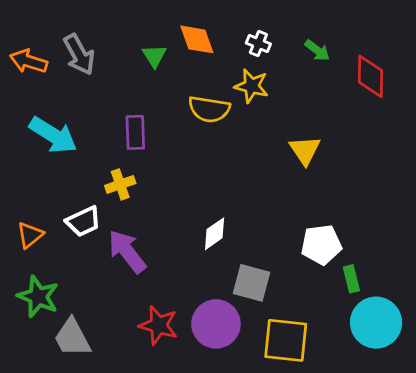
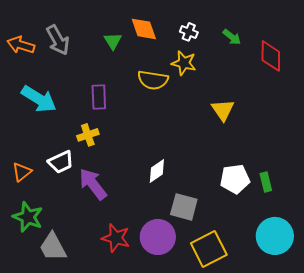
green rectangle: (351, 279) -> (266, 182), moved
yellow square: (286, 340) -> (209, 249), turned -33

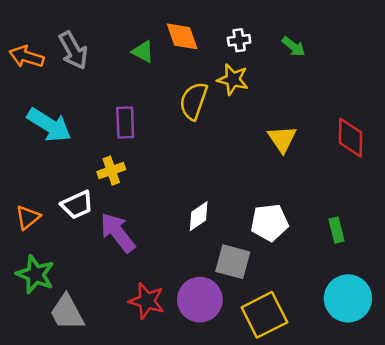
white cross: (189, 32) -> (239, 40), turned -30
green triangle: (113, 41) -> (143, 52), turned -30
red diamond: (271, 56) -> (350, 138), moved
yellow semicircle: (153, 80) -> (194, 101), turned 100
white pentagon: (235, 179) -> (269, 222), moved

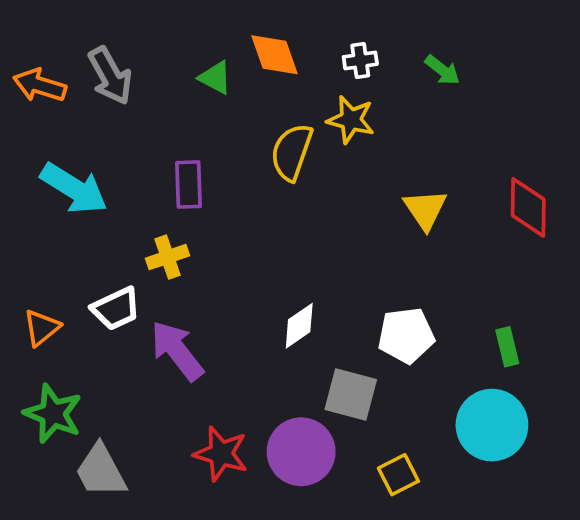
cyan circle: (348, 298) -> (492, 425), moved
yellow square: (264, 315) -> (398, 475), size x0.6

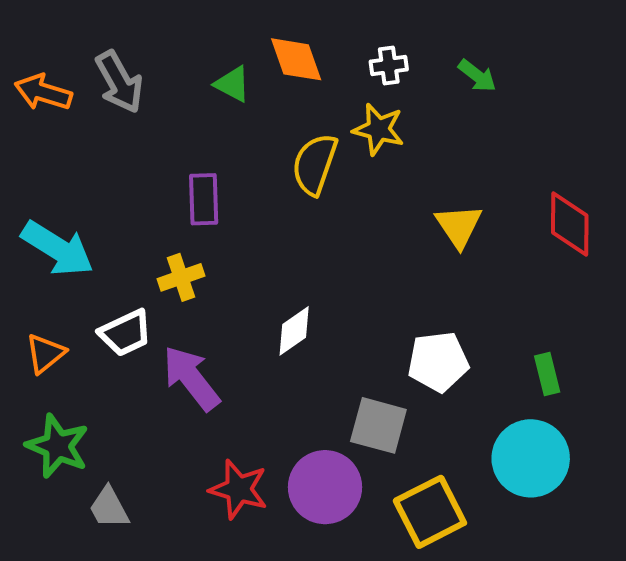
cyan arrow: (74, 188) -> (58, 249), moved
white diamond: (299, 326) -> (294, 331), moved
gray trapezoid: (101, 471) -> (109, 508), size x0.7
yellow square: (398, 475) -> (430, 512), size x1.6

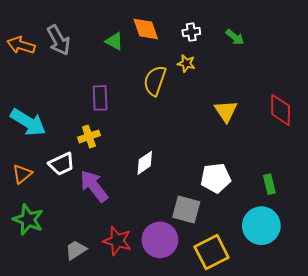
yellow star: (378, 129) -> (186, 63), size x0.7
gray trapezoid: (109, 508) -> (76, 250), moved, turned 85

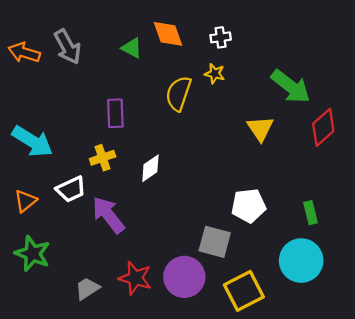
green arrow: (235, 37) -> (291, 86), moved, size x1.8
red diamond: (281, 110) -> (323, 127), turned 48
white diamond: (145, 163) -> (150, 168), moved

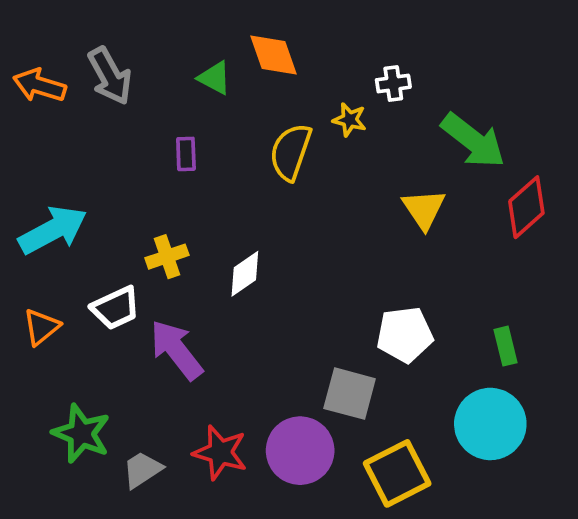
white cross: (221, 37) -> (393, 84), moved
purple rectangle: (115, 113) -> (186, 154), moved, size x0.7
cyan arrow: (32, 141) -> (53, 230), turned -60
green star: (32, 254) -> (81, 434), moved

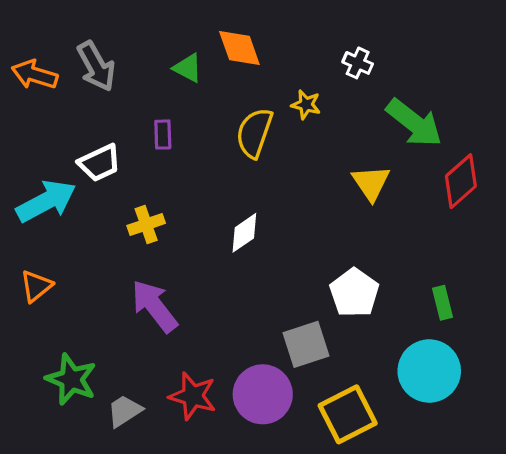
white cross: (393, 84) -> (358, 63), moved, turned 32
white diamond: (245, 274) -> (244, 233), moved
white trapezoid: (116, 308) -> (100, 163), moved
white pentagon: (405, 335) -> (354, 293), turned -30
gray square: (350, 394) -> (306, 344), turned -33

